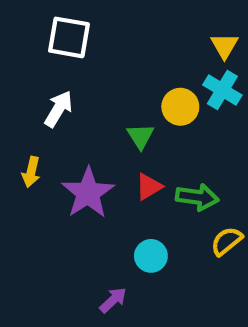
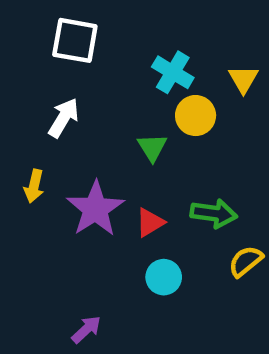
yellow triangle: (224, 46) -> (243, 79), moved
cyan cross: (222, 90) -> (173, 72), moved
red triangle: (149, 187) -> (150, 222), moved
purple arrow: (113, 300) -> (86, 329), moved

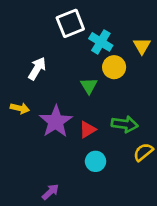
white square: (75, 40) -> (70, 23), moved, turned -32
yellow arrow: (34, 186) -> (20, 108), turned -90

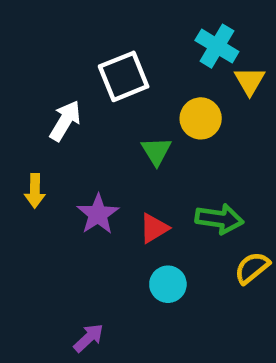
white square: (70, 23) -> (124, 76), moved
cyan cross: (101, 42) -> (217, 46), moved
yellow arrow: (20, 108) -> (35, 191), turned 78
purple star: (56, 122) -> (98, 214), size x0.7

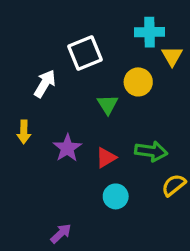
cyan cross: (217, 46) -> (150, 32), turned -32

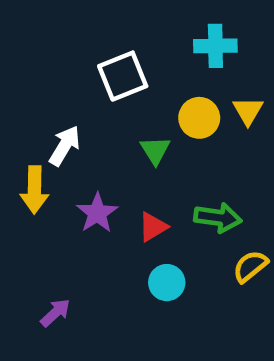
yellow triangle: (172, 56) -> (248, 111), moved
white arrow: (45, 84) -> (65, 146), moved
yellow arrow: (24, 132) -> (35, 190), size x1.4
purple arrow: (61, 233) -> (55, 313), moved

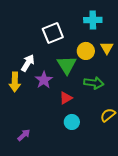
green triangle: (155, 150) -> (67, 65), size x1.5
purple star: (97, 213) -> (44, 80), moved
green arrow: (218, 218) -> (94, 83), moved

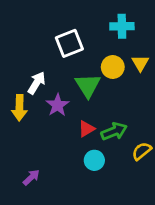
green arrow: (94, 83) -> (114, 131), moved, turned -30

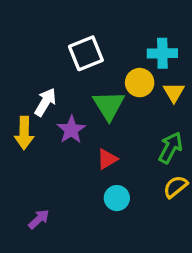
cyan cross: (122, 26) -> (162, 53), moved
yellow triangle: (140, 63) -> (174, 92), moved
green arrow: (114, 131) -> (171, 148), moved, turned -40

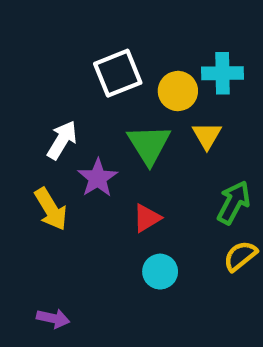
yellow circle: (140, 83) -> (178, 91), moved
yellow triangle: (174, 92) -> (207, 136), moved
yellow arrow: (24, 133) -> (51, 209), moved, turned -32
purple arrow: (39, 219) -> (53, 318), moved, turned 55

